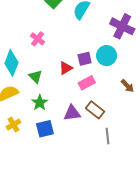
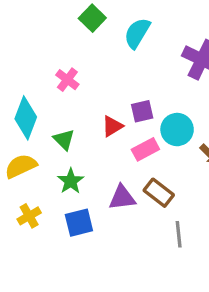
cyan circle: (107, 56) -> (177, 130), moved

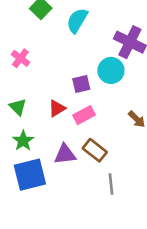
red triangle: (112, 126) -> (57, 108), moved
cyan circle: (177, 130) -> (111, 70), moved
blue square: (79, 223) -> (30, 175), size x1.4

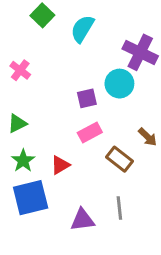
green triangle: (18, 107) -> (17, 124), turned 48
red triangle: (57, 108) -> (60, 165), moved
brown rectangle: (95, 150) -> (119, 159), moved
purple triangle: (65, 154) -> (82, 220), moved

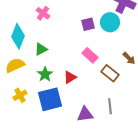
purple square: (87, 98) -> (88, 24), moved
pink rectangle: (90, 132) -> (90, 55), turned 70

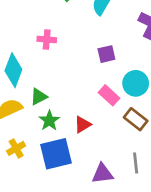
pink cross: (43, 13) -> (47, 40), turned -32
cyan circle: (110, 22) -> (136, 83), moved
green triangle: (41, 49) -> (39, 97), moved

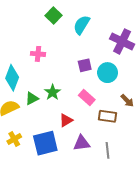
cyan circle: (136, 83) -> (108, 73), moved
brown rectangle: (136, 119) -> (108, 116), turned -30
green star: (49, 121) -> (53, 92), moved
purple triangle: (102, 174) -> (82, 143), moved

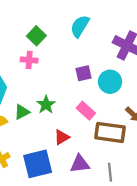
green square: (54, 16) -> (36, 36), moved
brown rectangle: (108, 116) -> (110, 132), size x1.4

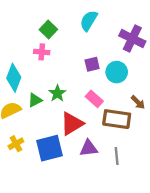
red triangle: (62, 137) -> (72, 124), size x1.6

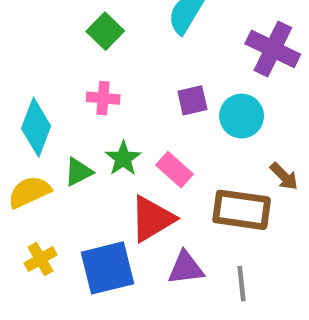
pink cross: (42, 52) -> (103, 98), moved
pink rectangle: (94, 99) -> (175, 170), moved

